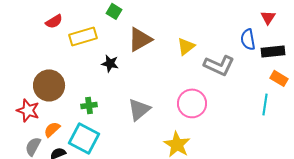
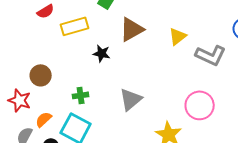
brown circle: (49, 85) -> (41, 75), size x0.7
pink circle: (192, 103) -> (200, 105), moved

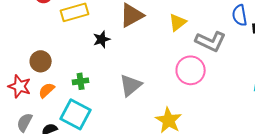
black star: (102, 53) -> (102, 39), turned -30
pink circle: (200, 105) -> (191, 70), moved
orange semicircle: (44, 119) -> (47, 90), moved

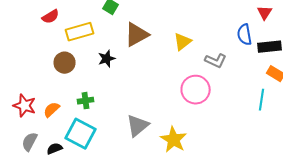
gray L-shape: (211, 41) -> (216, 61), size x0.7
brown circle: (41, 61) -> (65, 63), moved
gray triangle: (131, 85) -> (138, 126), moved

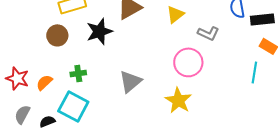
black star: (107, 59) -> (99, 31), size x1.5
gray triangle: (138, 126) -> (130, 81), moved
yellow star: (174, 140) -> (178, 100), moved

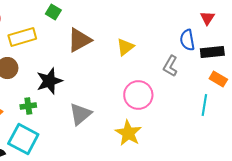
black star: (99, 31) -> (49, 81), moved
gray L-shape: (208, 33) -> (170, 66), moved, turned 95

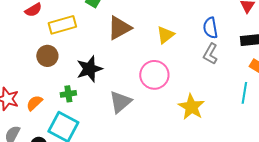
blue semicircle: (187, 40) -> (210, 28), moved
pink circle: (138, 95) -> (154, 75), moved
yellow star: (128, 133) -> (191, 107), moved

